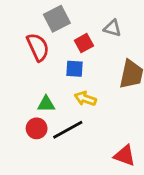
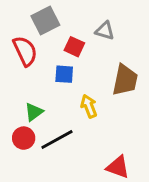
red square: (84, 43) -> (74, 47), turned -36
yellow arrow: (85, 99) -> (89, 106), moved, turned 50
green triangle: (46, 104) -> (34, 112), turned -36

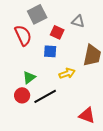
yellow arrow: (89, 106) -> (67, 73), turned 91

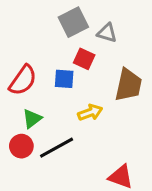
gray square: (37, 14) -> (73, 22), moved
red square: (57, 32) -> (84, 59), moved
red semicircle: (23, 35) -> (23, 80), moved, turned 60

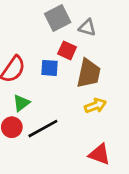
brown trapezoid: (128, 85) -> (89, 73), moved
yellow arrow: (90, 112) -> (95, 106), moved

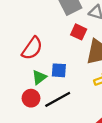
blue square: (50, 68) -> (59, 70), moved

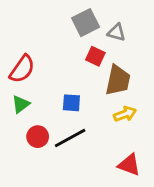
red semicircle: (32, 48) -> (22, 69), moved
green triangle: (39, 77) -> (21, 104), moved

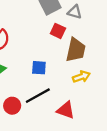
red circle: (38, 137) -> (12, 106), moved
red triangle: (129, 165) -> (66, 110), moved

